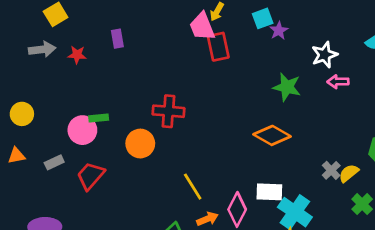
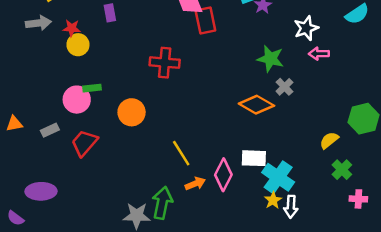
red cross: (168, 111) -> (165, 63), moved
yellow circle: (22, 114) -> (78, 45), moved
gray cross: (331, 170) -> (284, 87), moved

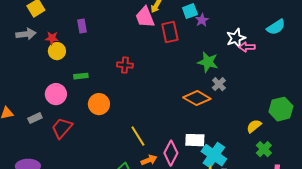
red rectangle: (205, 20) -> (170, 32), moved
pink arrow: (319, 54) -> (247, 47), moved
red cross: (165, 63) -> (125, 65), size x0.7
green rectangle: (92, 88) -> (81, 76), moved

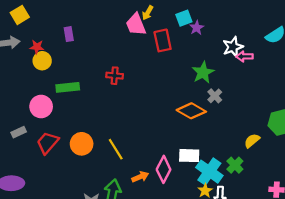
green star: (208, 62) -> (203, 72), turned 30
green rectangle: (81, 76) -> (68, 87), size x1.5
orange circle: (99, 104) -> (82, 144), moved
yellow line: (138, 136) -> (116, 149), moved
green cross: (264, 149) -> (235, 165), moved

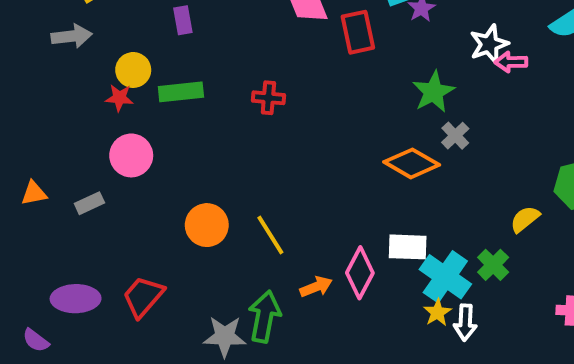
red star: (37, 47) -> (119, 98), moved
green rectangle: (68, 87) -> (181, 92), moved
red trapezoid: (47, 143) -> (143, 297), moved

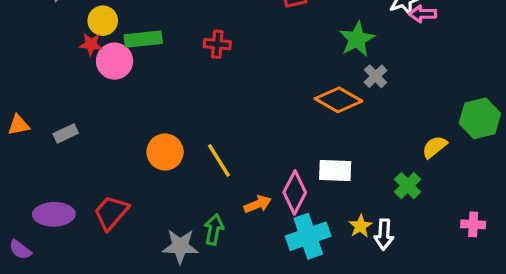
pink circle: (131, 155) -> (115, 61), moved
cyan cross: (445, 277) -> (308, 236), moved, turned 36
green arrow: (264, 317) -> (214, 229), size x0.7

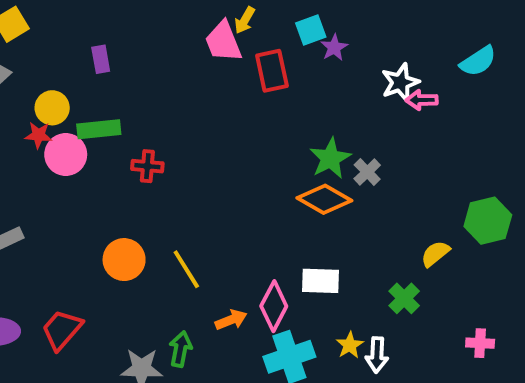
green star: (357, 39) -> (330, 158), moved
red cross: (217, 44) -> (147, 166), moved

